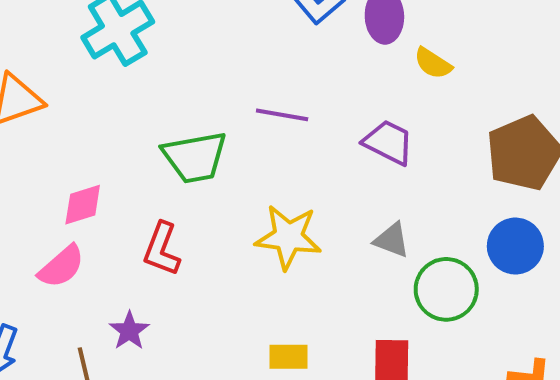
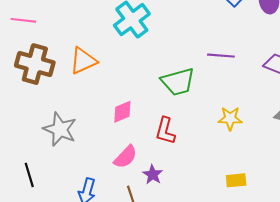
yellow star: (288, 237) -> (230, 118), size x0.7
pink semicircle: (61, 266) -> (125, 157), moved

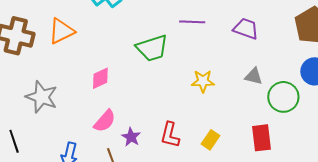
red L-shape: (165, 131) -> (170, 135), moved
yellow rectangle: (236, 180) -> (211, 140), turned -48

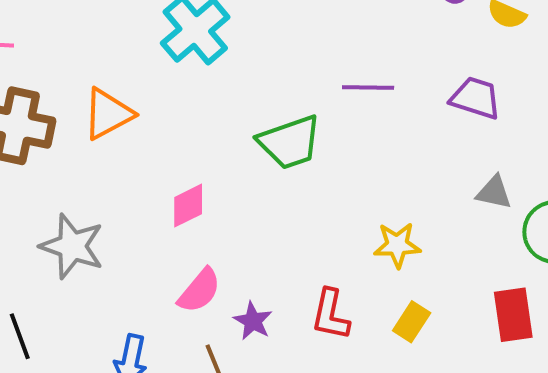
yellow star: (203, 81) -> (397, 245), moved

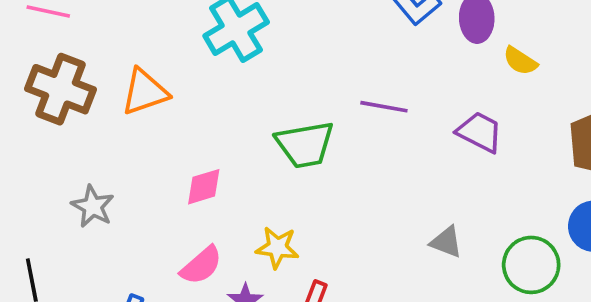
gray triangle: (494, 192) -> (446, 242), moved
yellow star: (397, 245) -> (277, 248), moved
gray star: (72, 246) -> (93, 206), size x0.7

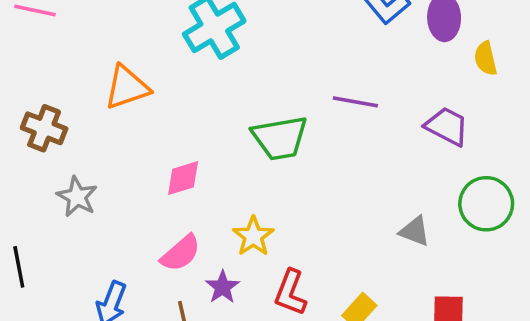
yellow semicircle: (520, 61) -> (486, 58), turned 44
brown cross: (61, 89) -> (44, 128), moved, size x0.7
yellow star: (277, 248) -> (253, 236), turned 30
green circle: (531, 265) -> (486, 204), moved

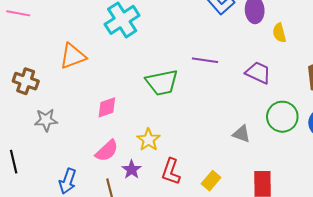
gray star: (77, 197) -> (46, 120), turned -30

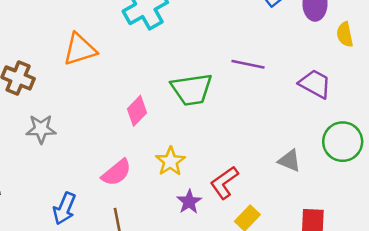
pink diamond: (107, 107) -> (137, 111), moved, turned -30
purple star: (132, 170) -> (189, 202), moved
red L-shape: (171, 172) -> (224, 183), moved, turned 32

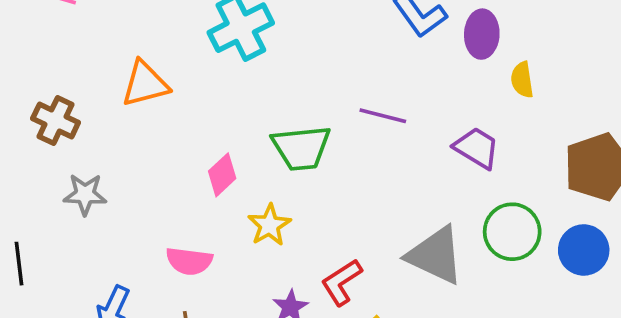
yellow star: (170, 161) -> (269, 225), moved
gray triangle: (289, 161) -> (435, 255), size x1.8
pink semicircle: (116, 173) -> (189, 261), turned 44

